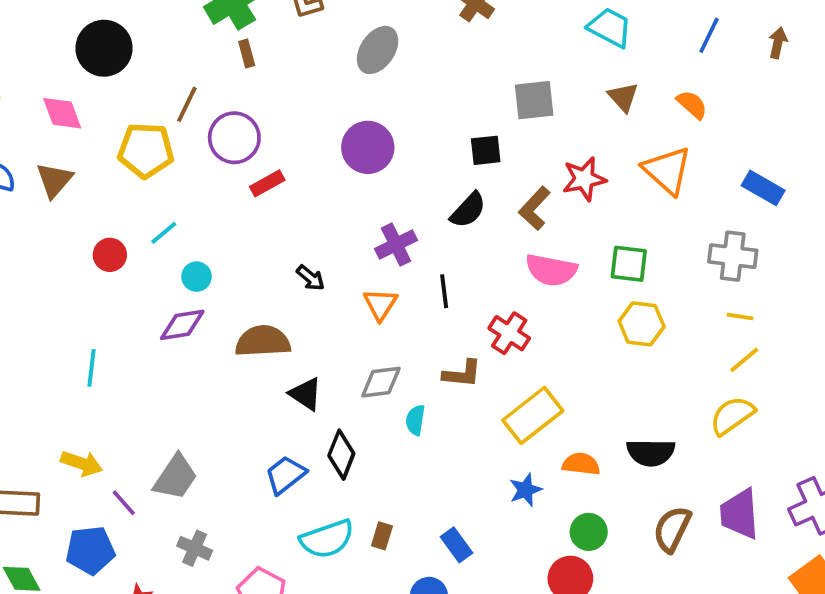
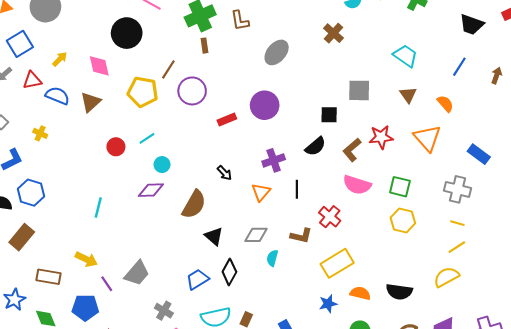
red rectangle: (267, 183) -> (227, 120), moved
brown semicircle: (263, 341) -> (194, 204), turned 116
gray cross: (195, 548) -> (164, 311), moved

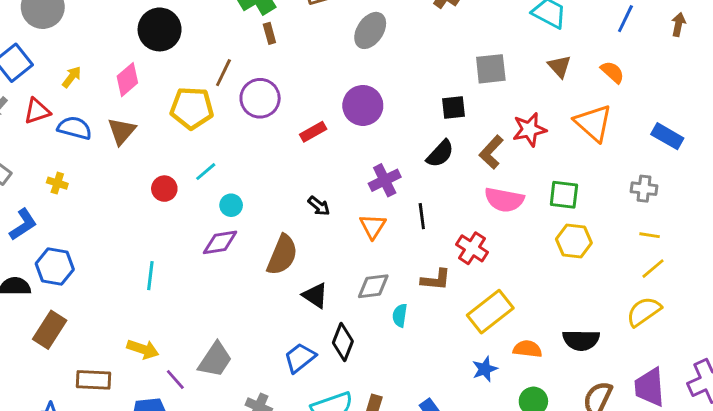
pink diamond: (99, 66) -> (127, 80), turned 70
gray cross: (457, 189) -> (644, 189), size x0.7

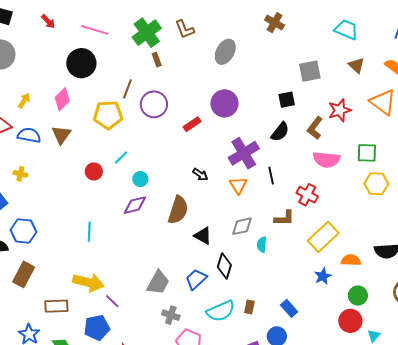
purple cross: (385, 180) -> (244, 153), size x1.4
yellow arrow: (143, 349) -> (88, 282), size x1.4
gray trapezoid: (215, 360) -> (158, 283), moved

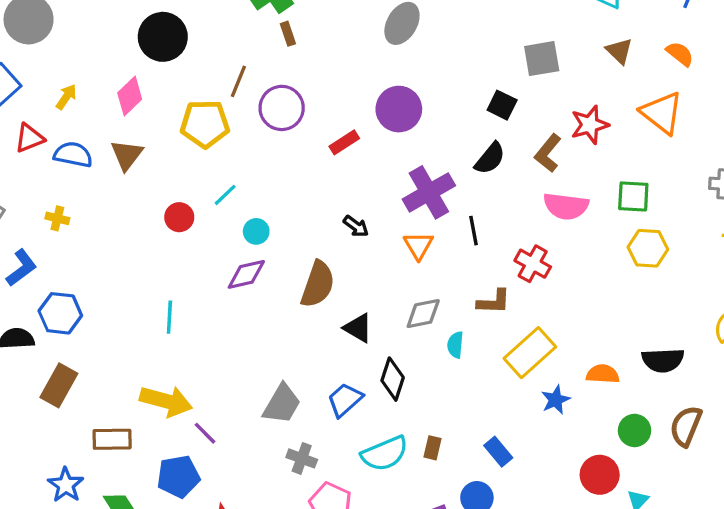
black square: (287, 100) -> (502, 105), turned 36
yellow rectangle: (323, 237) -> (530, 353), moved
green circle: (358, 296) -> (634, 430), moved

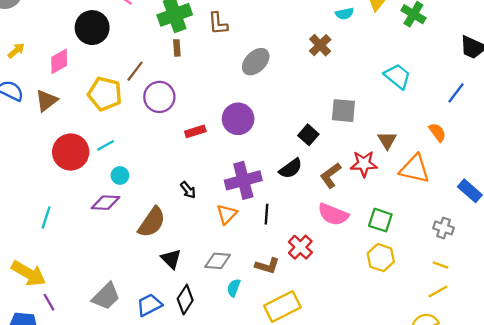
brown triangle: (619, 51) -> (387, 140), moved
orange triangle: (662, 113) -> (415, 169), turned -40
red circle: (179, 217) -> (71, 152), size x1.8

